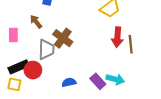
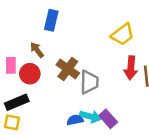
gray trapezoid: (46, 49) -> (89, 82), moved
red circle: (33, 70) -> (30, 74), moved
cyan arrow: (115, 79) -> (90, 116), moved

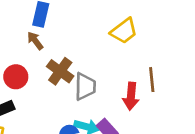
brown arrow: (37, 50) -> (35, 41), moved
red arrow: (131, 68) -> (131, 96), moved

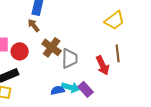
yellow trapezoid: (124, 31) -> (115, 20), moved
red arrow: (131, 96) -> (103, 65), turned -30

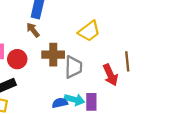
yellow trapezoid: (115, 20) -> (89, 31), moved
brown cross: (52, 47) -> (53, 55), turned -36
purple rectangle: (86, 89) -> (91, 102), turned 42

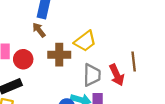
yellow trapezoid: (89, 31) -> (85, 41), moved
gray trapezoid: (73, 67) -> (92, 75), moved

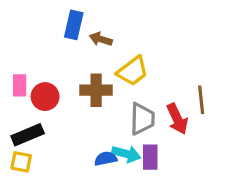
brown arrow: (39, 30) -> (101, 39), moved, turned -35

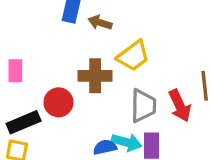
red circle: (45, 97) -> (58, 102), moved

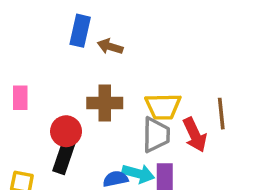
yellow trapezoid: (133, 56) -> (163, 107), moved, turned 36
black rectangle: (24, 122) -> (64, 156), moved, turned -48

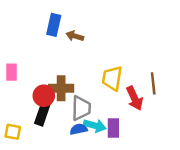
brown cross: (105, 103) -> (61, 88), moved
yellow trapezoid: (163, 107) -> (112, 78), turned 100
gray trapezoid: (156, 135) -> (81, 108), moved

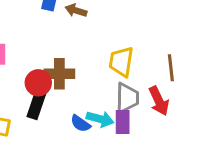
red arrow: (135, 98) -> (159, 101), moved
gray trapezoid: (81, 108) -> (127, 98), moved
blue semicircle: (79, 129) -> (80, 123), turned -133

